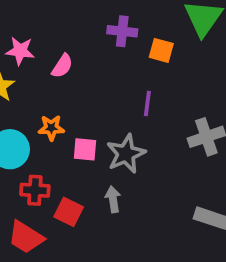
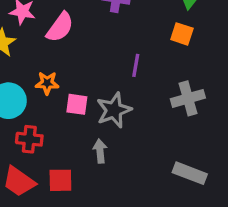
orange square: (161, 50) -> (182, 34), moved
pink semicircle: (62, 66) -> (60, 27), size x1.4
red square: (69, 212) -> (60, 180), moved, turned -30

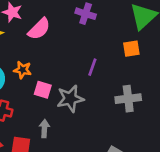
orange square: (182, 34) -> (131, 49), turned -36
gray arrow: (100, 151) -> (44, 129), moved

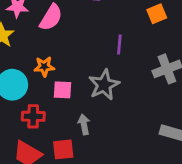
pink square: (43, 90) -> (63, 90), moved

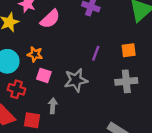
orange square: (157, 14) -> (129, 50), moved

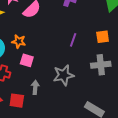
gray star: (76, 80) -> (64, 75), moved

